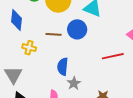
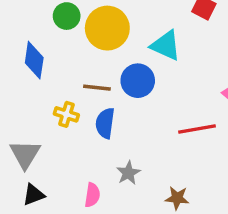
yellow cross: (29, 48) -> (66, 114), moved
blue semicircle: (63, 67) -> (105, 123), moved

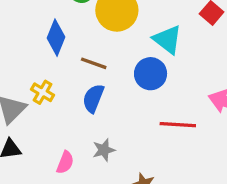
blue diamond: (34, 60) -> (56, 38), moved
blue circle: (138, 81) -> (151, 74), moved
yellow cross: (66, 114) -> (43, 92), moved

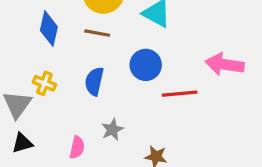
brown line: (94, 63) -> (97, 33), moved
blue circle: (151, 74) -> (146, 65), moved

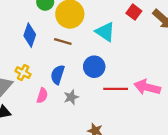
pink arrow: (225, 64) -> (147, 87), moved
gray star: (112, 129) -> (71, 97), moved
pink semicircle: (77, 147) -> (42, 96), moved

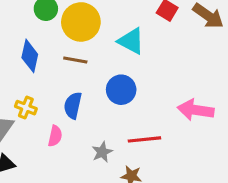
red line: (116, 89) -> (144, 139), moved
gray star: (71, 97) -> (102, 152), moved

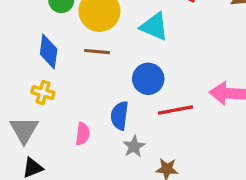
blue semicircle: (73, 105) -> (120, 116), moved
yellow cross: (26, 108) -> (43, 93), moved
red line: (144, 139) -> (176, 110), moved

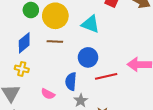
blue diamond: (49, 52) -> (24, 43), turned 45
pink semicircle: (83, 134) -> (48, 94), turned 112

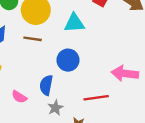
cyan triangle: (90, 24) -> (74, 23), turned -30
red line: (106, 76) -> (96, 98), moved

